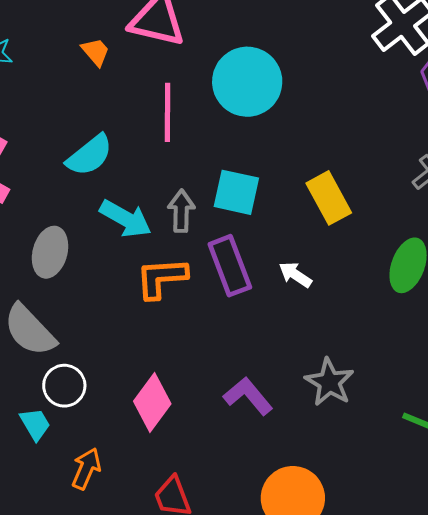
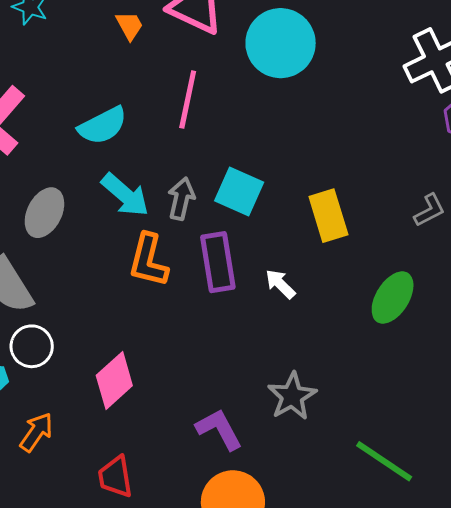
cyan circle: (247, 82) -> (281, 43), moved
orange L-shape: (161, 278) -> (148, 260), turned -84
purple L-shape: (248, 396) -> (219, 429), moved

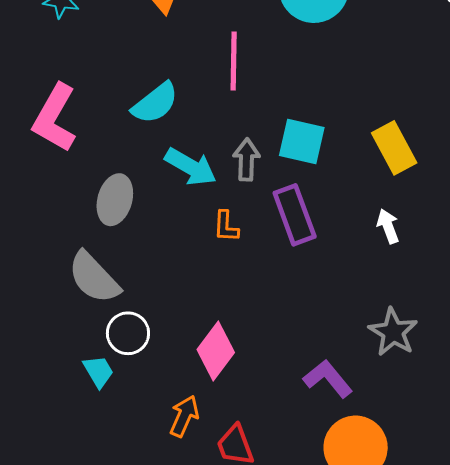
orange L-shape: (148, 260) -> (226, 226), size x0.6
white arrow: (280, 284) -> (388, 226), moved, turned 36
orange arrow: (36, 432) -> (184, 416), moved

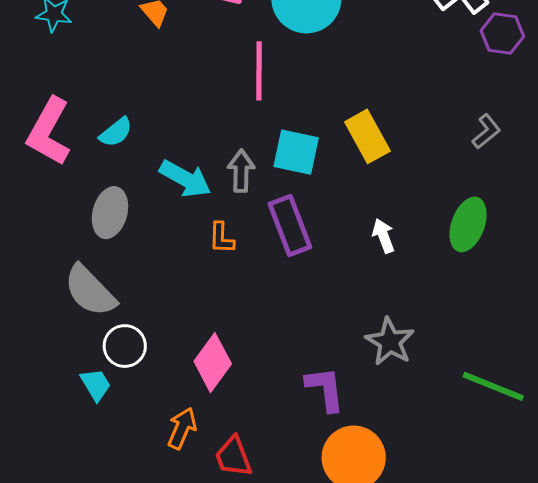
pink line: (234, 61) -> (259, 71), moved
cyan semicircle: (155, 103) -> (116, 132), moved, size x0.7
yellow rectangle: (394, 148) -> (367, 136), moved
purple L-shape: (328, 379) -> (325, 389), turned 33

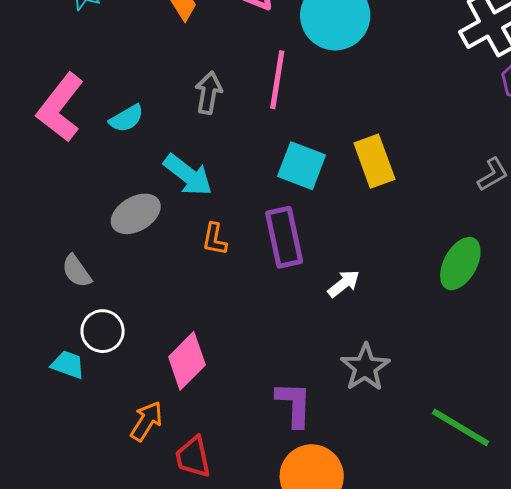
gray arrow: (241, 171) -> (209, 93), moved
gray ellipse: (110, 213) -> (136, 214), moved, turned 36
white arrow: (383, 236) -> (344, 284), moved, turned 64
gray semicircle: (90, 291) -> (77, 271), size x0.6
cyan trapezoid: (96, 385) -> (68, 365), turned -48

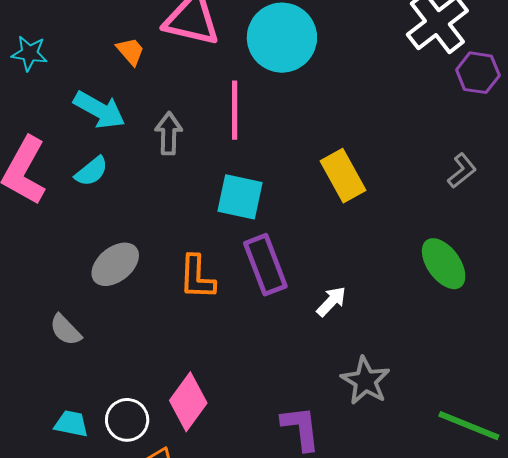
cyan square: (302, 166) -> (240, 197), moved
cyan arrow: (188, 175) -> (99, 110), moved
orange L-shape: (215, 239) -> (197, 277), size x1.4
green ellipse: (460, 264) -> (444, 264), turned -56
white circle: (103, 331) -> (127, 420), moved

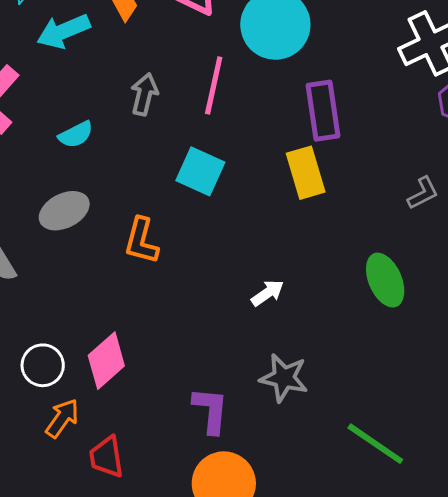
cyan arrow: (99, 110) -> (64, 31), moved, turned 116
cyan semicircle: (91, 171) -> (76, 135), moved
purple rectangle: (265, 265) -> (323, 111), moved
gray star: (365, 381) -> (284, 378), turned -30

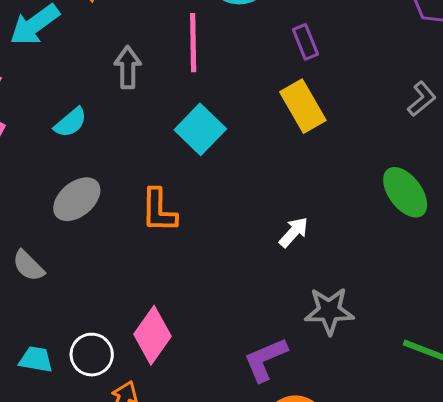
purple rectangle: (323, 111) -> (305, 42), size x0.6
cyan square: (200, 171) -> (200, 129), turned 33
purple L-shape: (211, 410) -> (265, 359), turned -105

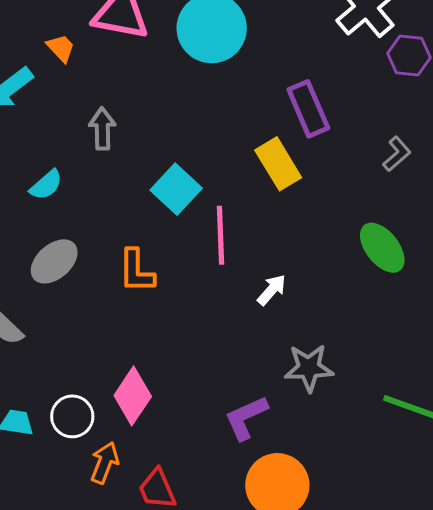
purple rectangle: (305, 42) -> (308, 109), moved, size x1.6
pink line: (193, 43) -> (220, 235), moved

